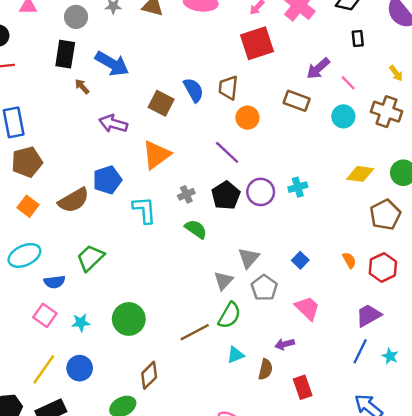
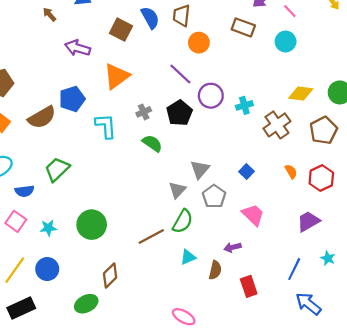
brown cross: (386, 112) -> (277, 125), moved, turned 36
purple circle: (261, 192) -> (211, 96), moved
blue line: (360, 351) -> (294, 269), moved

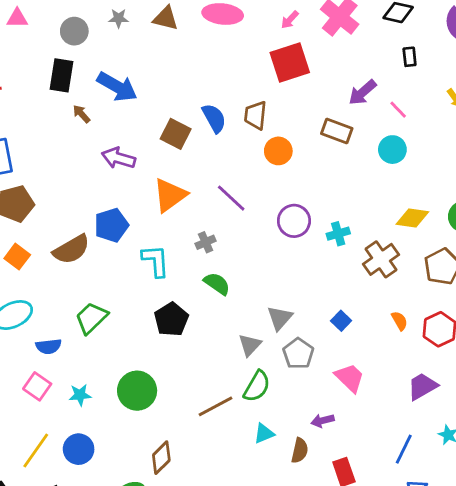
purple line: (180, 74) -> (231, 198), moved
black pentagon: (179, 113) -> (171, 319), moved

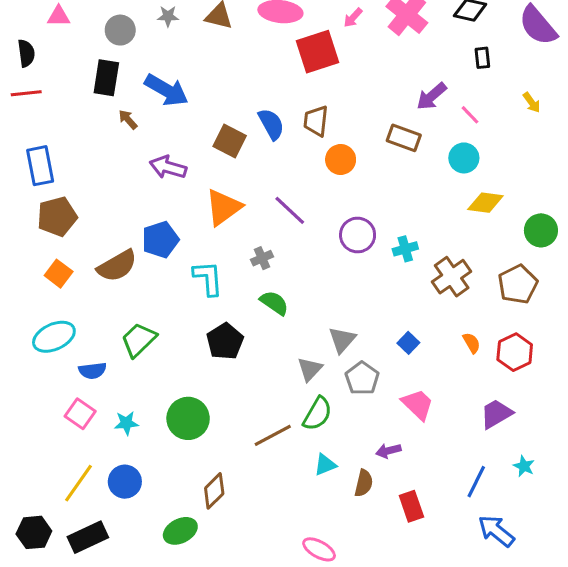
red square: (290, 63) -> (317, 52), moved
yellow diamond: (412, 218) -> (485, 203), moved

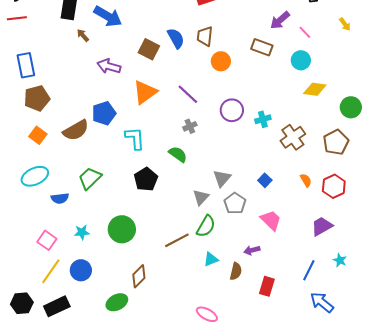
gray cross: (262, 258) -> (190, 126), moved
pink square: (80, 414) -> (47, 240), moved
red rectangle: (411, 506) -> (267, 286), turned 36

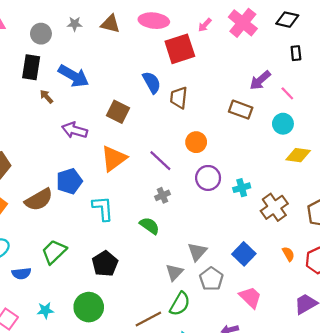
blue semicircle: (176, 38) -> (152, 82), moved
orange circle: (221, 61) -> (196, 142), moved
black pentagon: (146, 179) -> (105, 264), moved
blue square: (265, 180) -> (244, 254), size x1.5

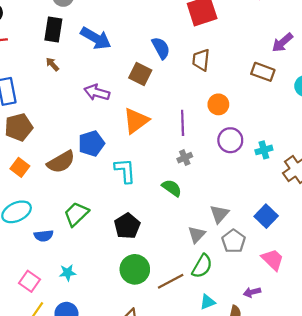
blue semicircle: (152, 82) -> (161, 48), moved
brown arrow: (46, 97) -> (52, 64), moved
purple line: (160, 161) -> (183, 123), turned 45
green circle: (89, 307) -> (135, 269), moved

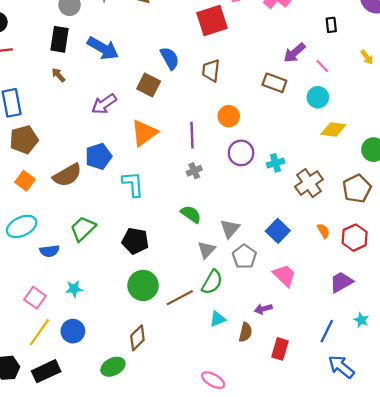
purple arrow: (97, 92) -> (104, 104), turned -50
green semicircle: (172, 188) -> (191, 214), moved
black pentagon: (127, 226) -> (135, 241), turned -30

